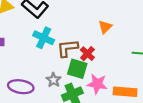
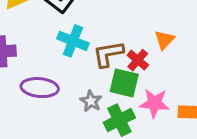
orange triangle: (105, 27) -> (164, 40), moved
purple ellipse: (21, 87) -> (40, 88), moved

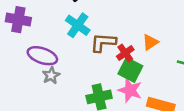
green square: (124, 83) -> (130, 70), moved
gray star: (91, 101) -> (51, 75), moved

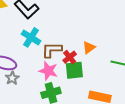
green square: (130, 70) -> (74, 70), turned -30
pink star: (130, 90) -> (48, 71), moved

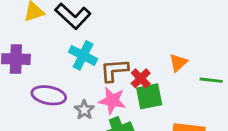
orange triangle: (89, 48) -> (178, 63), moved
gray star: (12, 78) -> (84, 110), moved

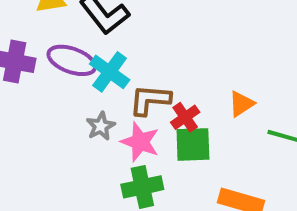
purple ellipse: (49, 95) -> (72, 60), moved
gray star: (84, 110) -> (101, 126), moved

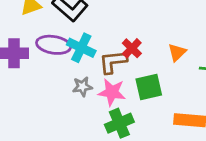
red cross: (185, 117) -> (132, 48), moved
gray star: (101, 126) -> (82, 87), turned 30

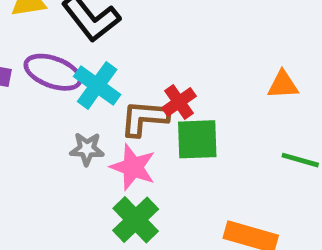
orange triangle: (177, 52) -> (283, 85), moved, turned 30
green square: (149, 87) -> (197, 139), moved
green cross: (119, 123) -> (136, 220), turned -32

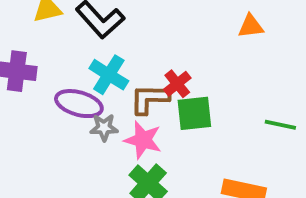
purple ellipse: (53, 72) -> (79, 104), moved
orange triangle: (283, 85) -> (251, 26), moved

